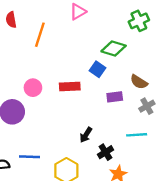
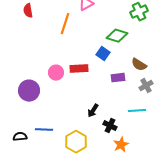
orange line: (40, 35) -> (65, 24), moved
pink circle: (33, 88) -> (56, 73), moved
black cross: (105, 152) -> (110, 126), turned -32

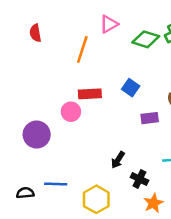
green diamond: (117, 36) -> (146, 39), moved
red rectangle: (79, 69) -> (90, 94), moved

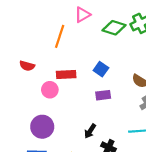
red semicircle: (35, 33) -> (27, 66), moved, turned -64
purple rectangle: (150, 118) -> (103, 95), moved
purple circle: (37, 135) -> (42, 127), moved

